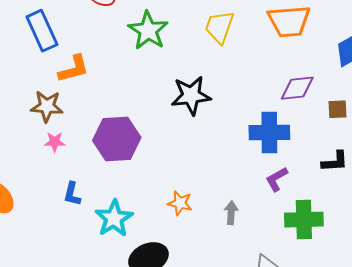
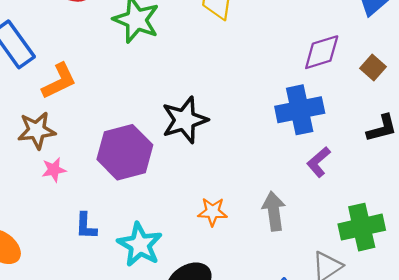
black star: (191, 95) -> (185, 120), moved
brown square: (338, 109) -> (373, 67), turned -35
gray arrow: (231, 213) -> (274, 211), size x1.4
green cross: (304, 220) -> (362, 227), moved

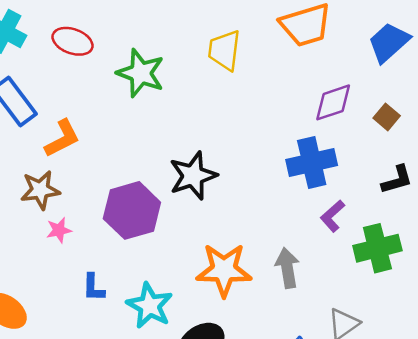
orange star: (213, 212) -> (224, 270), size x1.8
green cross: (362, 227) -> (377, 248), moved

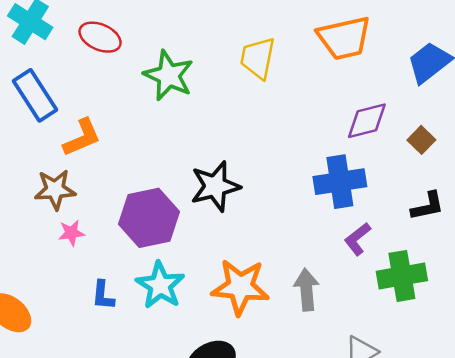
cyan star: (150, 306) -> (160, 285), moved

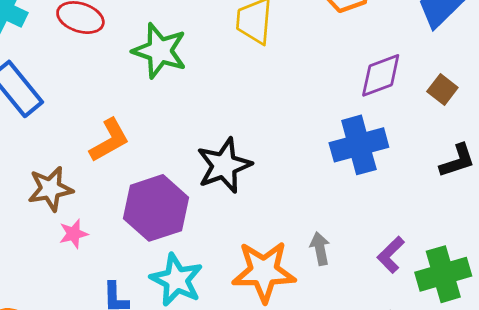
orange L-shape: (82, 138) -> (109, 140), moved
purple L-shape: (358, 239) -> (391, 255), moved
green cross: (402, 276) -> (443, 274), moved
gray arrow: (306, 290) -> (320, 249), moved, size x0.7

